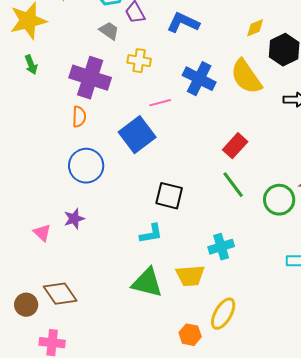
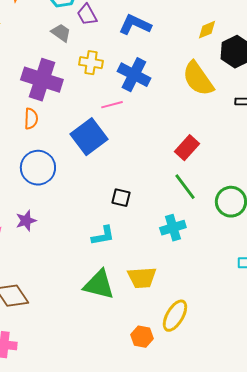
blue cross: (199, 79) -> (134, 75), moved
black square: (169, 196) -> (121, 198), size x0.7
cyan cross: (221, 247) -> (173, 228), moved

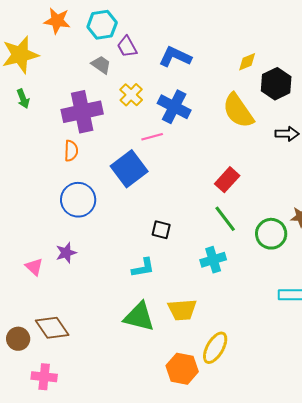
yellow cross: (91, 63) -> (131, 95), turned 35
purple cross: (42, 80) -> (82, 112), turned -30
orange hexagon: (142, 337) -> (182, 369), size x1.4

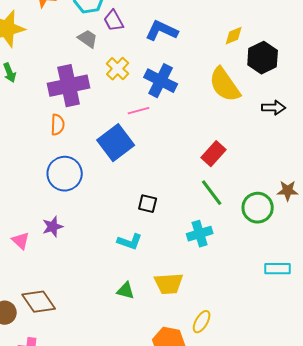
cyan L-shape: (143, 268) -> (130, 242), turned 30
green triangle: (139, 317) -> (126, 291), size x0.6
yellow ellipse: (215, 348) -> (202, 322), size x0.7

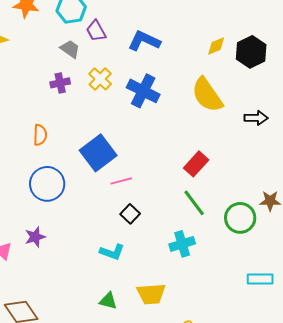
black hexagon: (263, 58) -> (251, 52), moved
purple cross: (69, 86) -> (60, 83), moved, size x0.5
pink line: (139, 111) -> (121, 181), moved
black square: (148, 204) -> (130, 214), turned 30

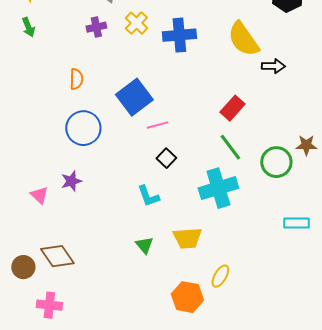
blue cross: (143, 91) -> (179, 35), turned -32
black arrow: (256, 118) -> (273, 66), moved
cyan cross: (182, 244) -> (218, 188), size x1.5
cyan L-shape: (112, 252) -> (148, 196), turned 50
green triangle: (108, 301) -> (144, 245), turned 36

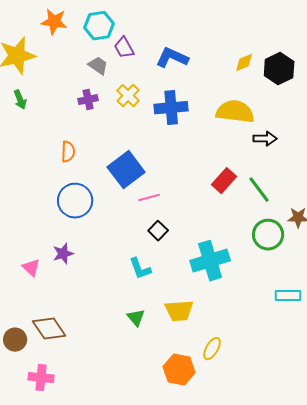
yellow semicircle: (243, 39) -> (235, 112), turned 132
green line: (230, 147) -> (259, 190), moved

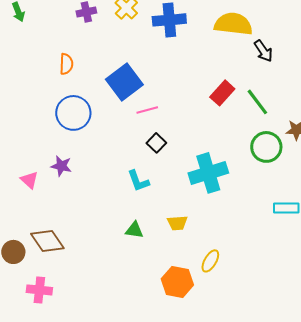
black arrow: (265, 139) -> (263, 51), turned 55
purple star: (63, 254) -> (61, 166), turned 30
yellow trapezoid: (179, 311) -> (177, 223), size x0.7
green triangle: (136, 318) -> (134, 230), turned -42

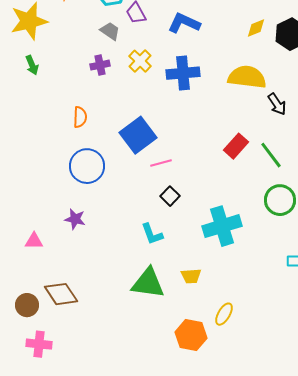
pink triangle: (29, 180) -> (34, 241), moved, turned -42
green triangle: (134, 230) -> (148, 283), size x1.8
pink cross: (39, 290) -> (39, 344), moved

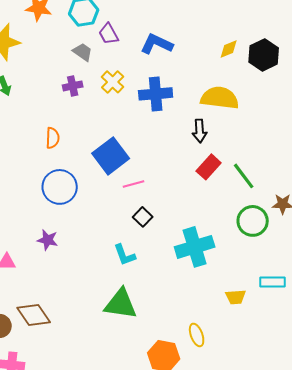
black arrow: (277, 104) -> (200, 131), moved, turned 30
yellow trapezoid: (191, 276) -> (236, 297), moved
yellow ellipse: (224, 314) -> (197, 335), turned -50

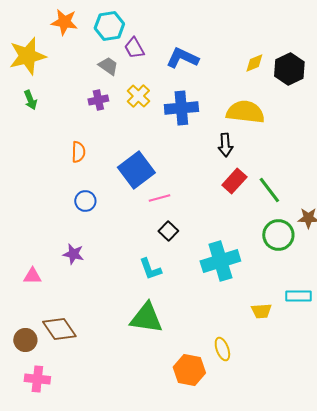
blue circle: (60, 187) -> (85, 201), size x0.6

